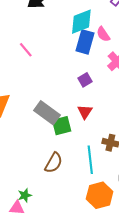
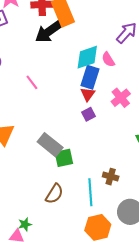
pink semicircle: (103, 34) -> (108, 60), moved
red triangle: (85, 112) -> (88, 94), moved

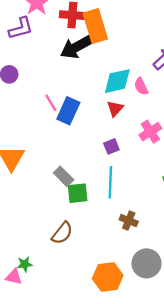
blue rectangle: (90, 77) -> (68, 111), moved
red triangle: (88, 94) -> (115, 109), moved
gray rectangle: (50, 145) -> (64, 176), size x0.7
cyan line: (90, 192) -> (110, 182), moved

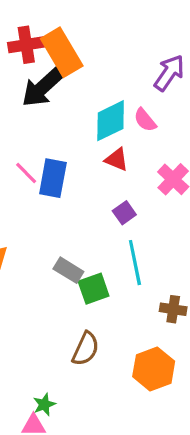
red triangle: (115, 109) -> (117, 159), turned -36
orange hexagon: (108, 277) -> (154, 369), moved

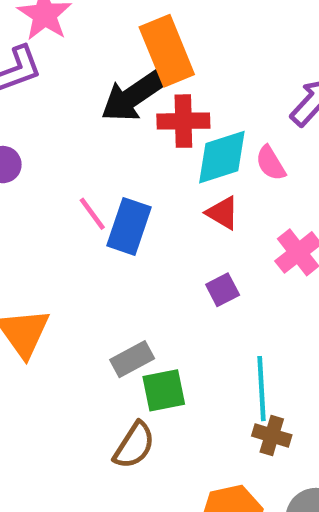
red cross: (26, 45) -> (183, 121), moved
cyan line: (135, 263) -> (262, 389), moved
gray rectangle: (68, 270) -> (132, 359), turned -68
brown semicircle: (86, 349) -> (134, 445), moved

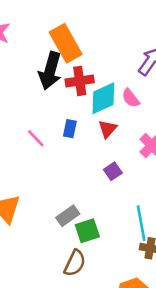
black arrow: (133, 96) -> (50, 71), turned -33
red triangle: (223, 213) -> (108, 129), turned 48
blue rectangle: (129, 226) -> (70, 129), moved, size x0.6

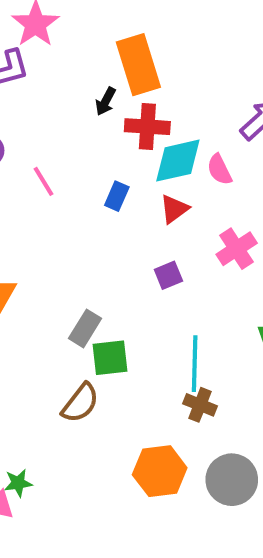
black arrow: (50, 71) -> (106, 101), size x0.5
pink line: (36, 138) -> (43, 181), moved
gray rectangle: (68, 216) -> (85, 328), turned -35

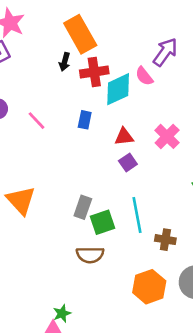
pink semicircle: (219, 170) -> (144, 76), moved
red triangle: (174, 209) -> (124, 137), moved, turned 42
cyan line: (195, 364) -> (137, 215), moved
brown semicircle: (80, 403) -> (90, 255), turned 64

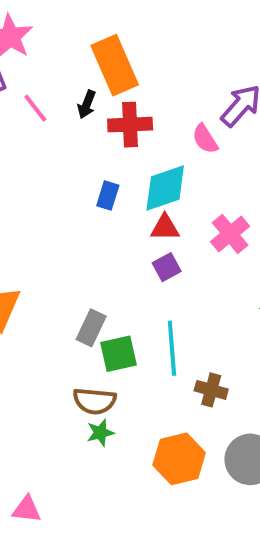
cyan diamond: (118, 89) -> (165, 188), moved
pink line: (37, 121) -> (35, 108), moved
green star: (62, 314) -> (100, 433), moved

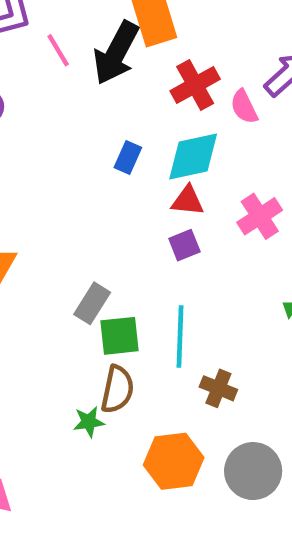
black arrow: (87, 104) -> (116, 53), size x2.0
red cross: (130, 125) -> (195, 85), moved, turned -33
brown semicircle: (95, 401) -> (117, 389), moved, turned -90

